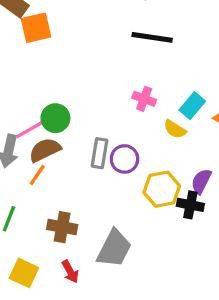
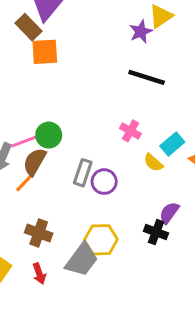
brown semicircle: (45, 150) -> (35, 162), turned -44
yellow hexagon: (162, 189) -> (101, 240), moved

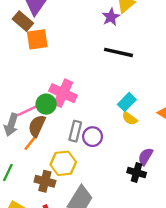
pink cross: (130, 131) -> (63, 93), moved, size x1.6
cyan rectangle: (172, 144) -> (127, 102), moved
yellow hexagon: (101, 240) -> (63, 163), moved

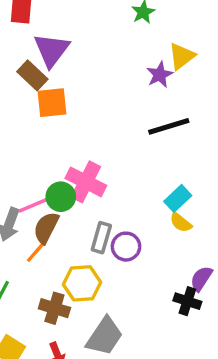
black line: (119, 52) -> (169, 126), turned -32

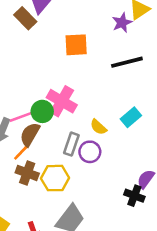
orange square: (52, 103) -> (76, 45), moved
yellow semicircle: (181, 222) -> (98, 127), moved
brown cross: (54, 308) -> (27, 173), moved

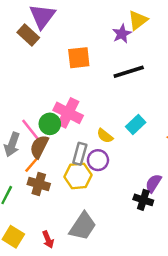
pink line: (22, 116) -> (31, 130), turned 75
yellow hexagon: (55, 178) -> (78, 176), moved

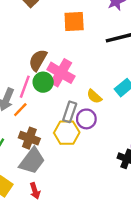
pink line: (31, 130) -> (25, 87), turned 55
brown semicircle: (39, 147) -> (38, 60), moved
orange line: (32, 165) -> (20, 110), moved
gray trapezoid: (83, 226) -> (32, 161), moved

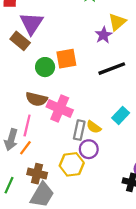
brown semicircle: (38, 60) -> (37, 99), turned -100
green circle: (43, 82) -> (45, 67), moved
gray rectangle: (70, 112) -> (79, 130), moved

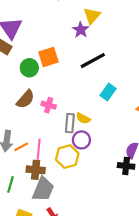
brown semicircle: (37, 99) -> (25, 99), turned -54
pink cross: (60, 108) -> (49, 105), size x0.6
cyan rectangle: (121, 115) -> (108, 92), moved
pink line: (27, 126) -> (39, 149), moved
orange line: (25, 148) -> (21, 147), turned 32

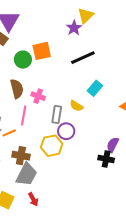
brown semicircle: (25, 99) -> (17, 89), turned -60
yellow semicircle: (83, 118) -> (76, 106), moved
pink line: (39, 149) -> (24, 116), moved

